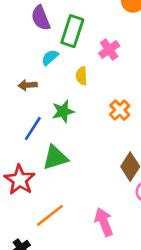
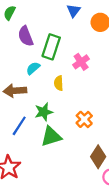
brown arrow: (28, 85) -> (15, 91), size x1.5
orange cross: (120, 110) -> (84, 119), moved
green triangle: (55, 157) -> (51, 136), moved

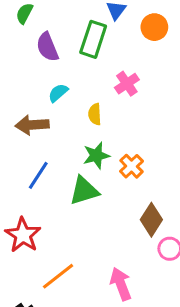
green rectangle: (51, 47) -> (93, 39), moved
green star: (44, 112) -> (96, 155), moved

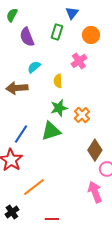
orange circle: (154, 27) -> (91, 35), moved
green rectangle: (93, 39) -> (57, 32), size x0.7
blue line: (38, 175) -> (21, 134), moved
pink arrow: (121, 284) -> (95, 192), moved

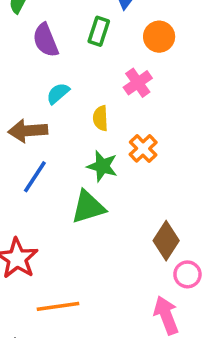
green star: (59, 108) -> (102, 166), turned 30
orange cross: (82, 115) -> (143, 148), moved
blue line: (21, 134) -> (35, 177), moved
orange line: (34, 187) -> (58, 306), turned 30

